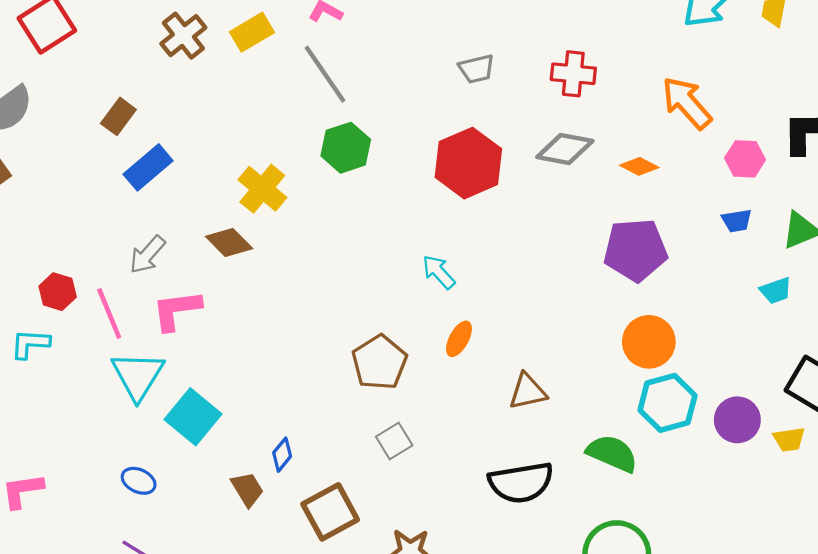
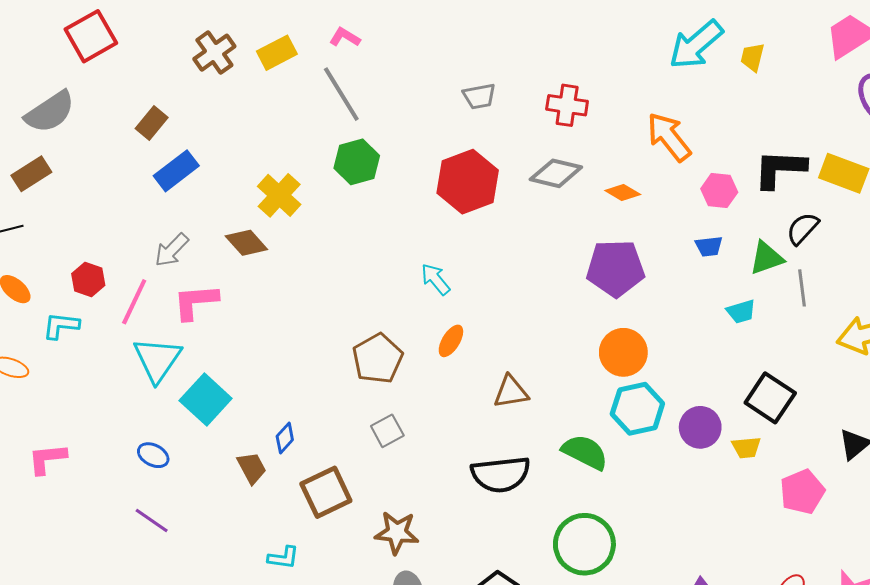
pink line: (109, 313) -> (134, 302), turned 45

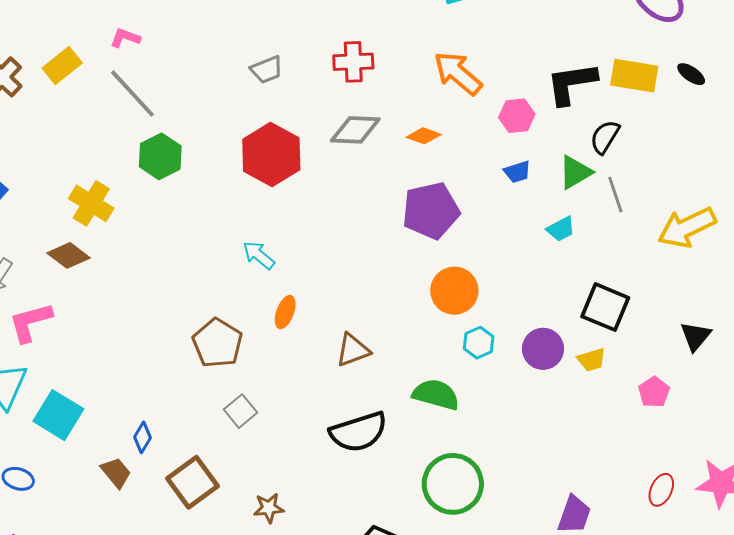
cyan hexagon: (637, 409) -> (479, 343), size x0.6
pink pentagon: (802, 492) -> (654, 392), size x0.7
brown star: (397, 533) -> (269, 508), size x0.7

